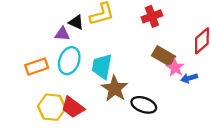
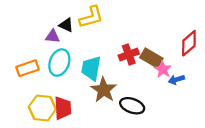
red cross: (152, 16) -> (129, 55), moved
red trapezoid: (73, 107) -> (63, 108), turned -130

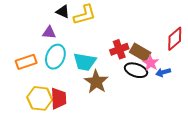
black triangle: (66, 25) -> (63, 12), moved
cyan trapezoid: (91, 68) -> (85, 62), turned -90
black ellipse: (132, 106) -> (136, 70), moved

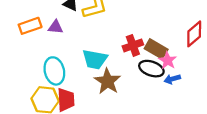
cyan ellipse: (55, 57) -> (54, 71), moved, turned -35
orange rectangle: (26, 62) -> (30, 26), moved
blue arrow: (163, 72) -> (172, 79), moved

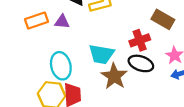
brown rectangle: (156, 49) -> (163, 19), moved
black ellipse: (151, 69) -> (141, 63), moved

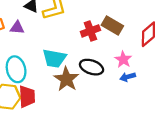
red cross: (140, 40) -> (90, 31), moved

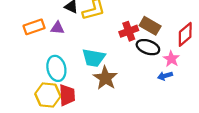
pink star: (123, 59) -> (171, 59), moved
black ellipse: (92, 67) -> (148, 47), moved

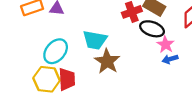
pink star: (171, 59) -> (165, 45), moved
cyan ellipse: (56, 68) -> (56, 51), turned 55

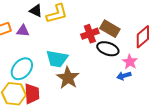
pink star: (165, 45) -> (130, 62), moved

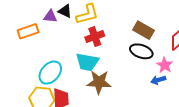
purple triangle: (23, 31) -> (50, 16), moved
red cross: (90, 34) -> (95, 37), moved
brown star: (68, 78) -> (99, 82), turned -30

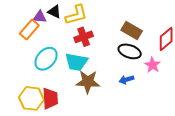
orange rectangle: (28, 31) -> (29, 29), moved, turned -30
cyan ellipse: (50, 73) -> (46, 59), moved
blue arrow: (158, 80) -> (126, 80), moved

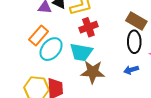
orange rectangle: (29, 29) -> (39, 36), moved
black ellipse: (130, 51) -> (134, 42), turned 70

